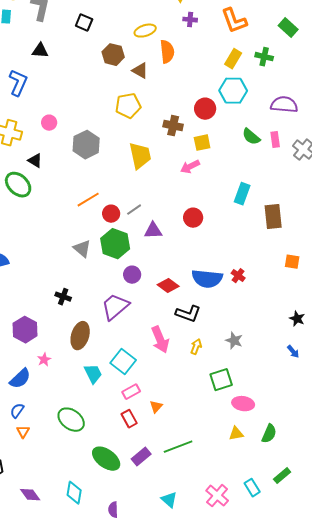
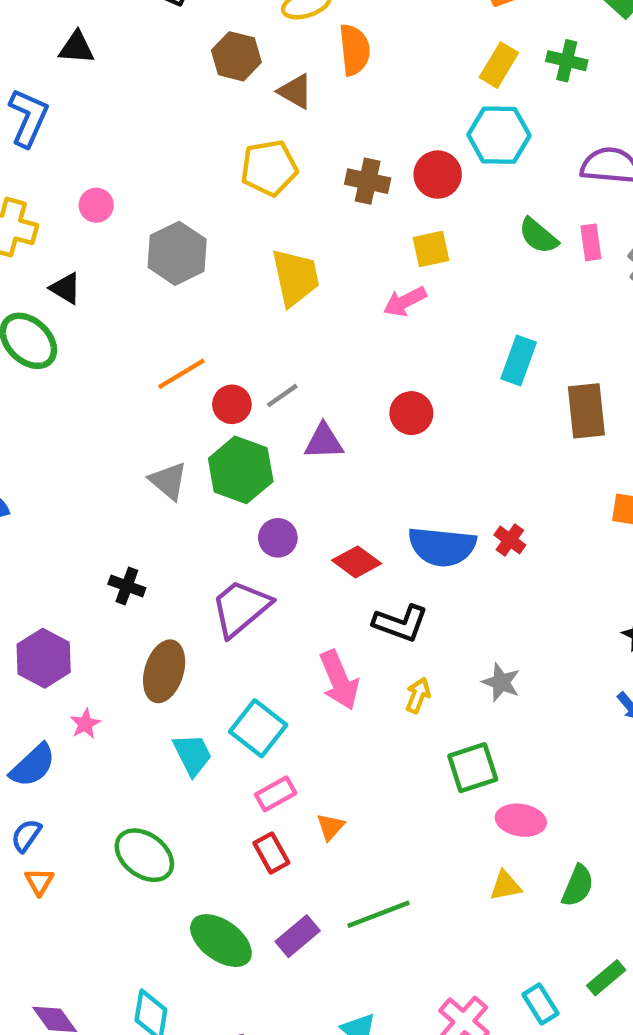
brown cross: (173, 126) -> (368, 181), moved

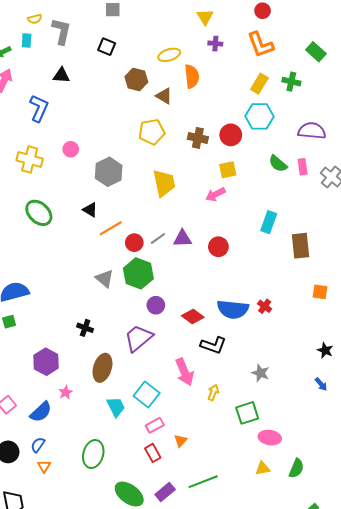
black triangle: (66, 288) -> (90, 210), moved
purple triangle: (324, 442) -> (183, 239), moved
yellow arrow: (418, 695) -> (213, 392), moved
green ellipse: (144, 855) -> (93, 454), turned 68

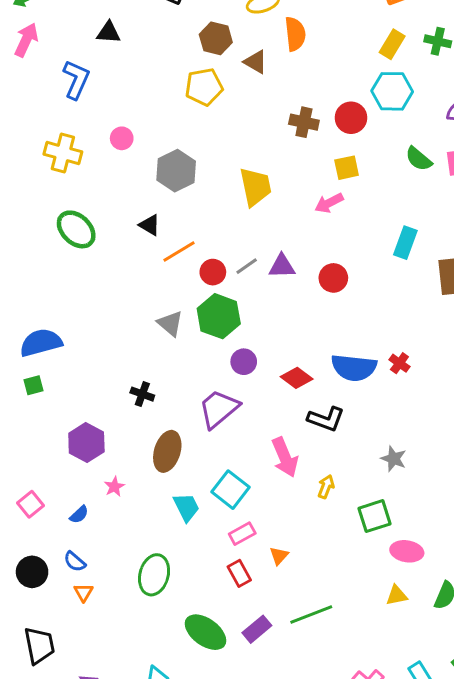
yellow pentagon: (152, 132) -> (204, 87), moved
blue semicircle: (41, 412) -> (79, 515), size x0.6
blue semicircle: (38, 445) -> (75, 562), turned -84

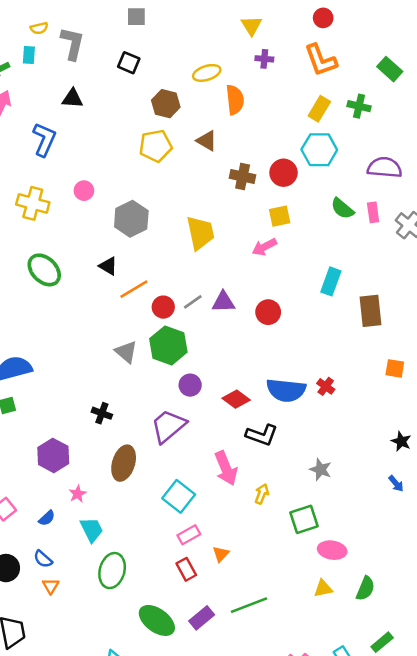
brown triangle: (255, 62) -> (207, 141), moved
cyan trapezoid: (186, 507) -> (92, 530), moved

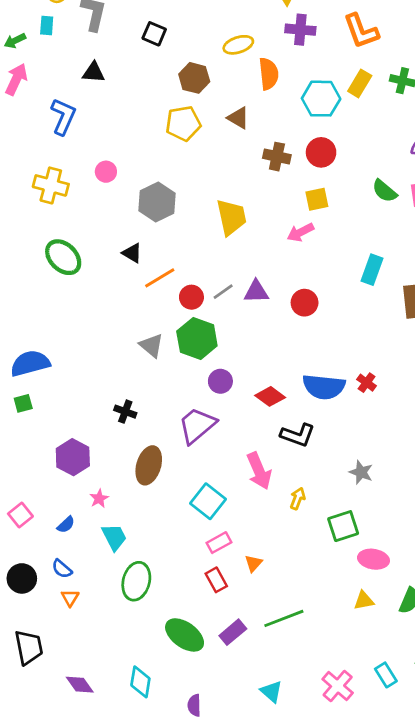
purple cross: (264, 59) -> (300, 30), size x1.5
cyan hexagon: (319, 150) -> (321, 99), moved

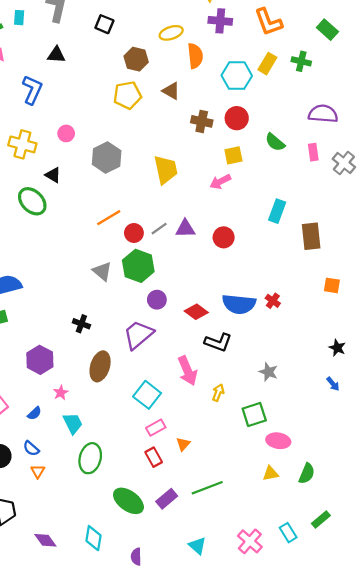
green semicircle: (384, 191) -> (275, 142), moved
black triangle: (132, 253) -> (53, 175), moved

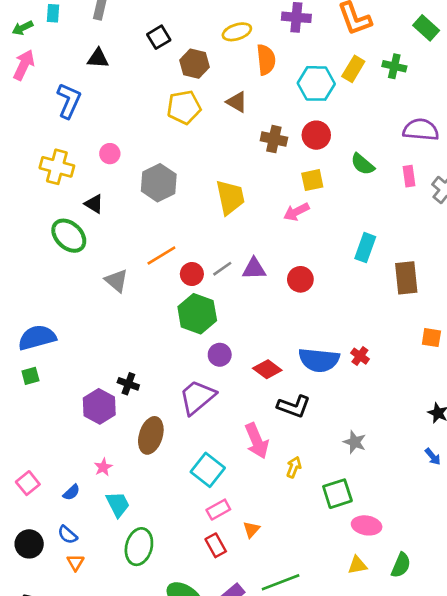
black square: (104, 24) -> (159, 37), moved, turned 36
gray triangle: (102, 271) -> (116, 281), moved
purple hexagon: (40, 360) -> (99, 406), moved

